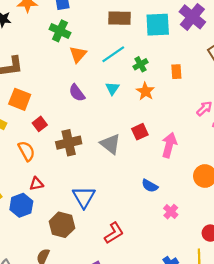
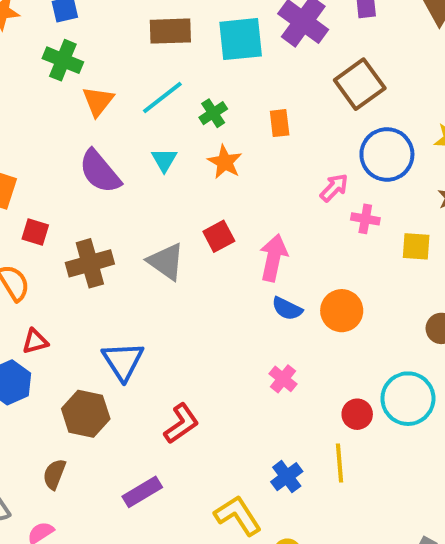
purple semicircle: (77, 93) -> (100, 172), size x1.4
red square: (40, 124) -> (35, 232), turned -32
blue semicircle: (150, 186) -> (287, 309), moved

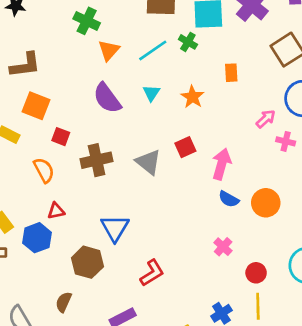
green cross: (213, 113) -> (188, 42), moved, turned -30
red circle: (357, 414) -> (256, 273), moved

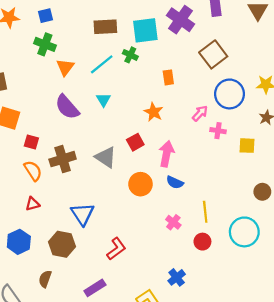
orange star: (192, 97) -> (154, 112), moved
orange semicircle: (44, 170) -> (33, 171), moved
orange circle: (266, 203) -> (141, 184), moved
blue hexagon: (37, 238) -> (19, 242), moved
yellow line: (258, 306) -> (205, 212), moved

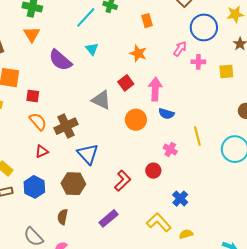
orange triangle: (65, 67) -> (32, 34), moved
brown cross: (63, 159) -> (66, 126), moved
red circle: (202, 242) -> (153, 171), moved

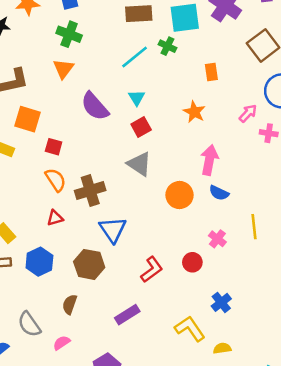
red square: (126, 83) -> (141, 127), moved

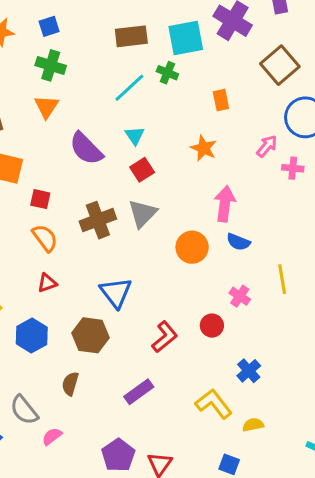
gray triangle: (139, 164) -> (143, 213), turned 44
brown cross: (90, 191) -> (98, 220), moved
pink semicircle: (62, 343) -> (52, 436), moved

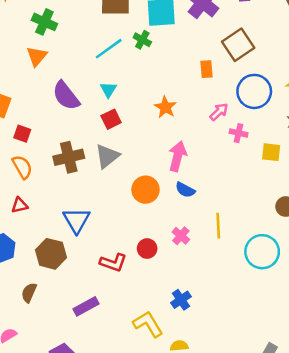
orange rectangle: (221, 100) -> (206, 69), moved
red circle: (212, 326) -> (147, 249), moved
red L-shape: (165, 337) -> (113, 263), turned 52

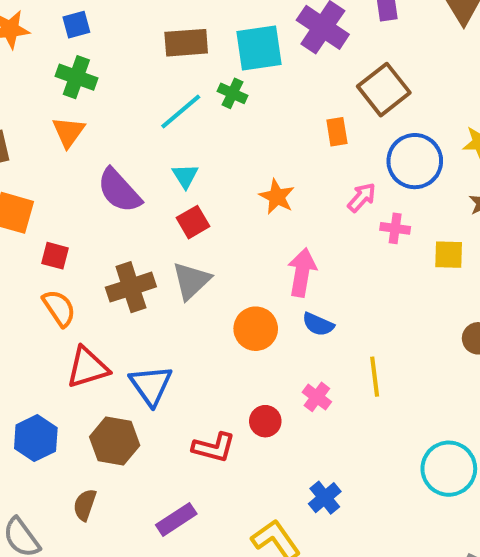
red triangle: (20, 205) -> (88, 367), moved, size x1.6
cyan circle: (262, 252) -> (449, 469), moved

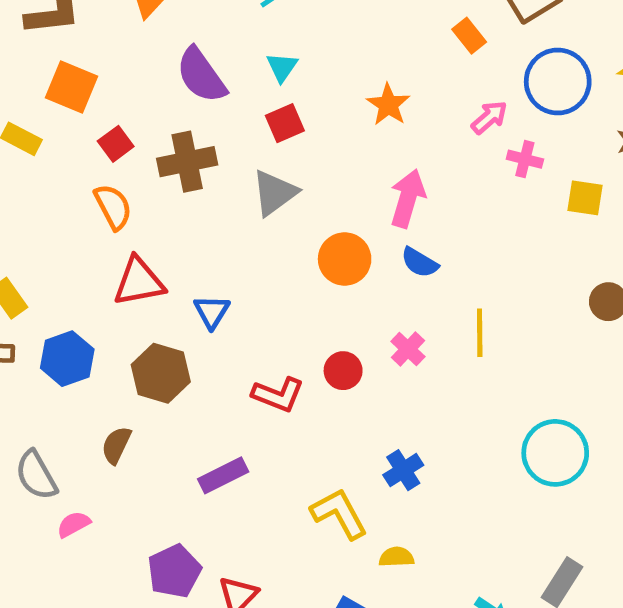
orange rectangle: (337, 132) -> (469, 36), turned -36
red square: (55, 256) -> (116, 144), turned 32
brown cross: (131, 287) -> (187, 162), moved
blue triangle: (151, 385) -> (212, 312), size x0.7

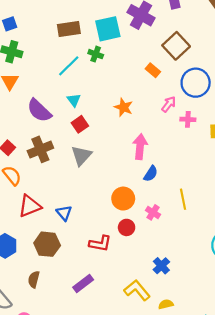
orange circle: (345, 259) -> (123, 199), moved
blue semicircle: (420, 263) -> (151, 174), turned -77

